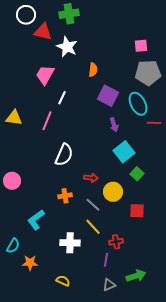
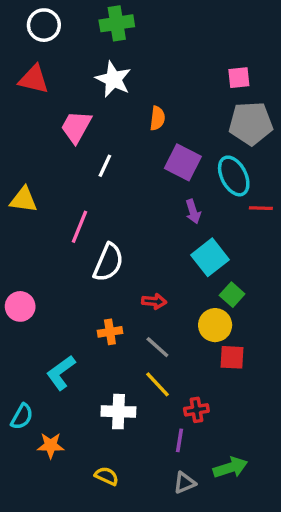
red triangle: (43, 32) -> (34, 79), moved
pink line: (47, 121) -> (79, 227), moved
yellow circle: (113, 192) -> (215, 325), moved

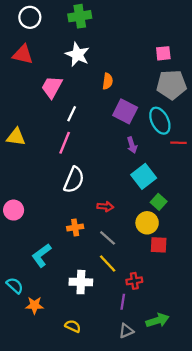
pink line: (79, 227) -> (65, 143), moved
cyan semicircle: (22, 417) -> (15, 286), turned -78

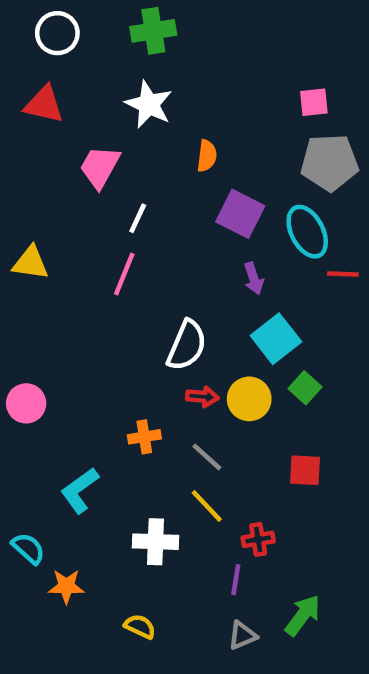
white semicircle: (74, 180) -> (187, 345), moved
yellow circle: (147, 223) -> (249, 399), moved
green arrow: (158, 320) -> (303, 615), turned -35

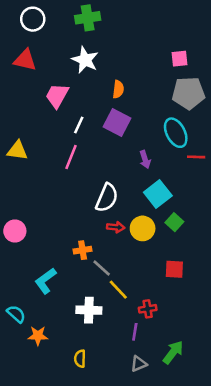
purple square: (240, 214) -> (117, 122), moved
gray line: (207, 457) -> (102, 268), moved
yellow semicircle: (140, 626) -> (80, 359), turned -114

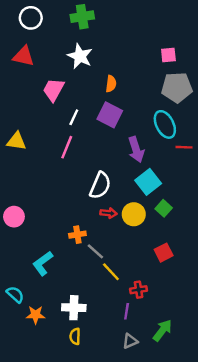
purple arrow: (145, 160) -> (136, 150), size x1.5
red square: (174, 269) -> (164, 253), turned -30
white cross: (89, 310) -> (74, 308), moved

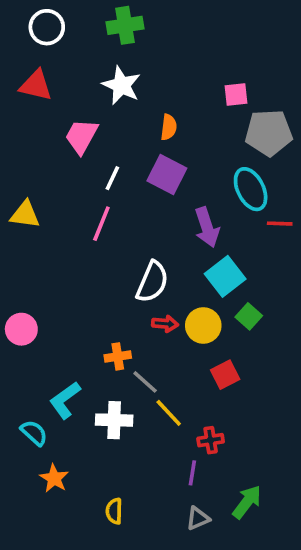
pink square: (168, 55) -> (236, 94), moved
red square: (164, 253) -> (225, 375), moved
cyan semicircle: (15, 294) -> (34, 433), moved
white cross: (74, 308) -> (114, 420), moved
orange star: (36, 315) -> (54, 478), turned 30

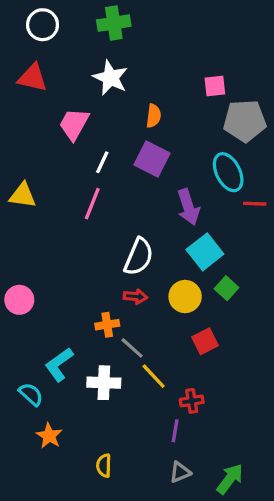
red arrow: (165, 324) -> (135, 297), moved
green arrow: (247, 502) -> (230, 479), moved

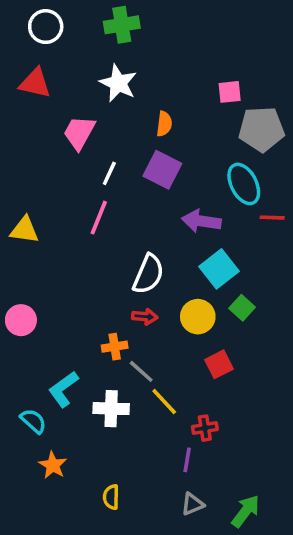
yellow triangle: (23, 195) -> (24, 230), moved
purple arrow: (188, 207) -> (201, 221), turned 116

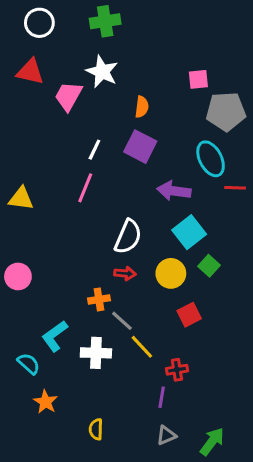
pink trapezoid: (79, 133) -> (68, 96), moved

